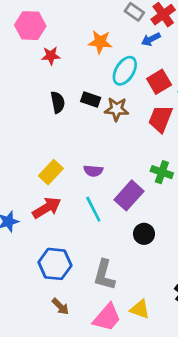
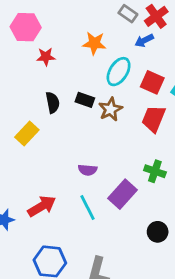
red square: (159, 82) -> (152, 82), turned -35
brown star: (117, 109) -> (110, 109), turned -30
yellow rectangle: (51, 172) -> (27, 134), moved
black circle: (144, 234) -> (158, 232), moved

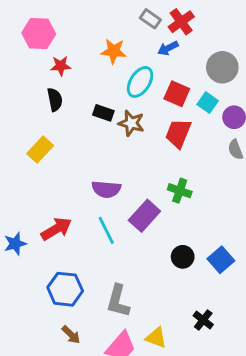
black semicircle: (53, 103) -> (55, 100), moved
brown star: (110, 109) -> (131, 123), turned -30
purple semicircle: (88, 170) -> (106, 189), size x1.4

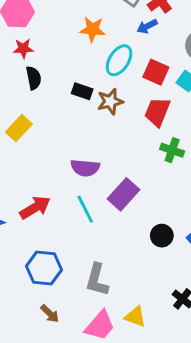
red star: (61, 66) -> (23, 48), moved
brown star: (131, 123) -> (110, 102), turned -30
green cross: (180, 191) -> (172, 150), moved

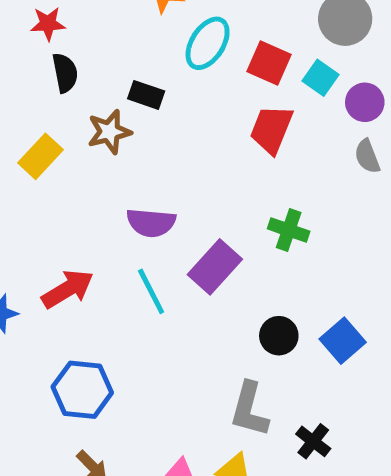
brown star: (110, 102) -> (109, 132), moved
green cross: (172, 150) -> (289, 230), moved
gray L-shape: (97, 280) -> (249, 409), moved

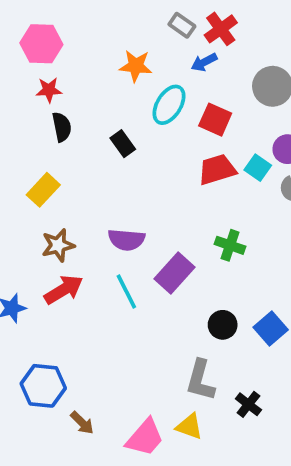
cyan square: (321, 78) -> (258, 168), moved
black rectangle: (146, 95) -> (123, 144), turned 35
red trapezoid: (271, 129) -> (217, 169), turned 51
brown star: (109, 132) -> (58, 245), moved
blue hexagon: (82, 390) -> (43, 386), moved

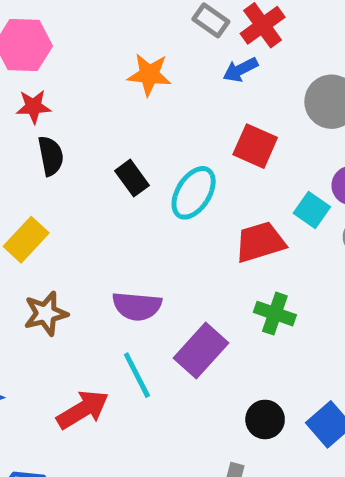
cyan ellipse: (169, 105) -> (194, 193), moved
red trapezoid: (217, 169) -> (260, 242), moved
red arrow: (64, 290) -> (83, 410), moved

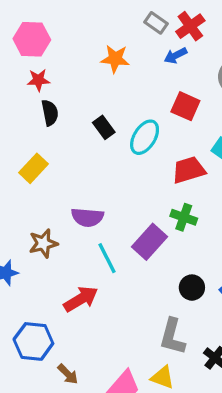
purple semicircle: (137, 306) -> (87, 217), moved
brown star: (46, 314) -> (43, 243), moved
green cross: (275, 314) -> (184, 217), moved
red arrow: (83, 410) -> (81, 299), moved

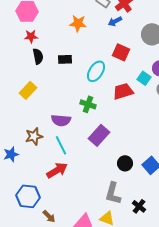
black rectangle: (104, 127) -> (65, 59), moved, turned -56
green cross: (184, 217) -> (88, 104), moved
cyan line: (107, 258) -> (61, 145), moved

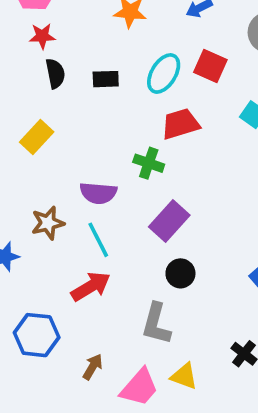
cyan ellipse: (96, 71) -> (164, 74), moved
red trapezoid: (123, 91) -> (180, 124), moved
black circle: (125, 163) -> (180, 273), moved
gray L-shape: (113, 193) -> (156, 324), moved
brown arrow: (49, 216) -> (93, 367), moved, turned -104

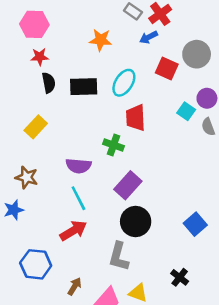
red square: (210, 66) -> (167, 68), moved
black rectangle: (106, 79) -> (84, 87), size x1.5
red trapezoid: (180, 124) -> (136, 118), turned -76
brown star: (48, 223) -> (27, 177), moved, turned 30
black circle: (180, 273) -> (136, 222), size x1.5

